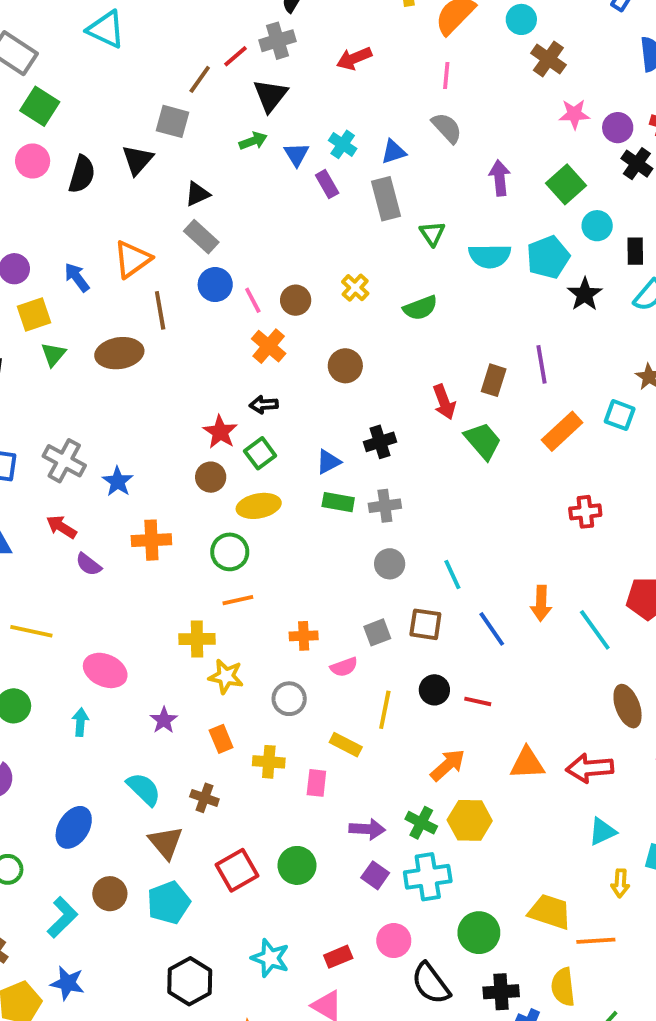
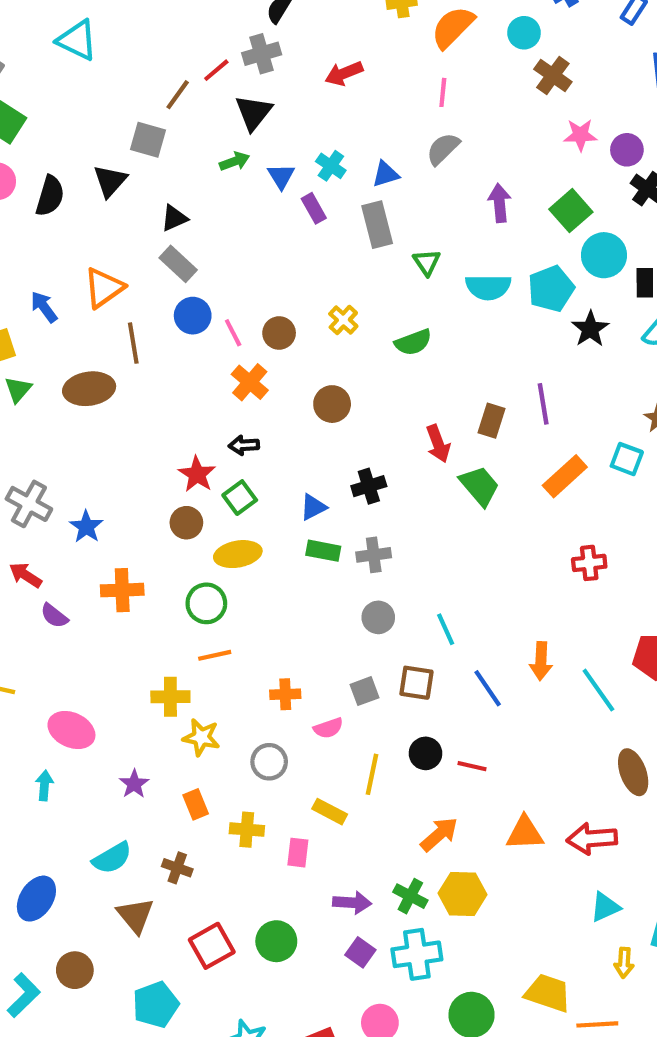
gray semicircle: (447, 128) -> (443, 149), turned -92
cyan circle: (597, 226) -> (604, 255), size x1.4
cyan semicircle: (144, 789) -> (112, 858), turned 105
cyan pentagon: (169, 903) -> (156, 1005), moved

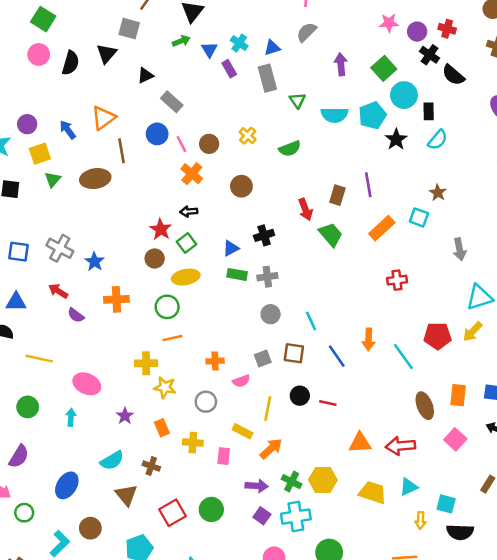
gray rectangle: (178, 264) -> (172, 102), moved
orange arrow: (439, 834) -> (271, 449), moved
yellow trapezoid: (548, 993) -> (373, 493), moved

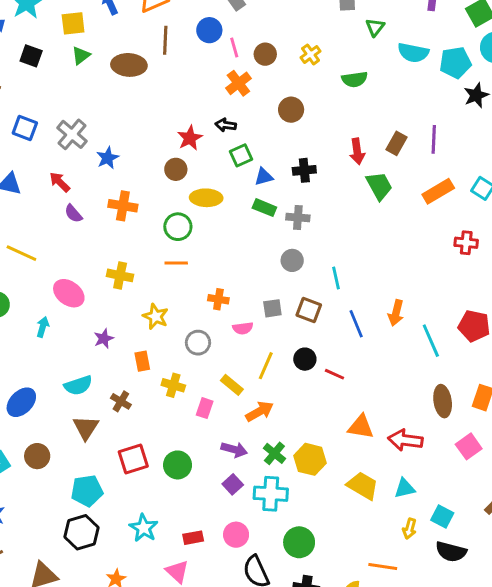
green square: (187, 243) -> (241, 155), moved
red cross: (397, 280) -> (466, 243), moved
yellow cross: (146, 363) -> (120, 275), moved

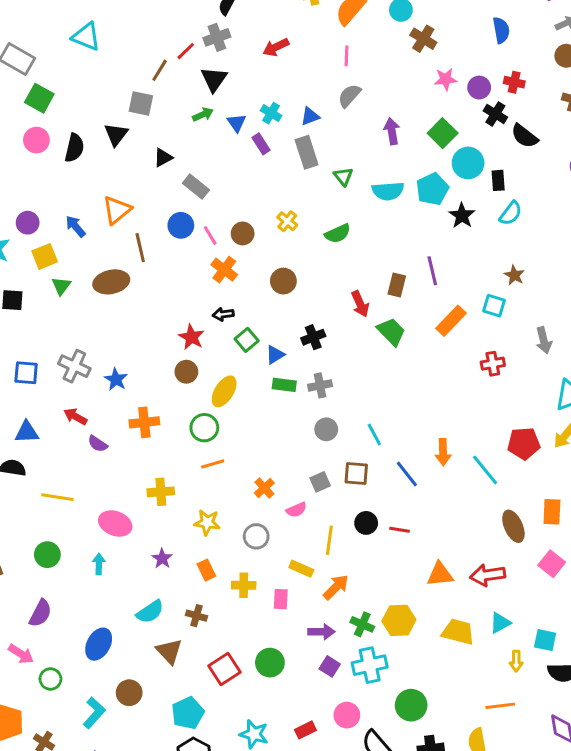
yellow ellipse: (206, 198) -> (224, 391), turned -44
orange cross: (218, 299) -> (264, 488), turned -36

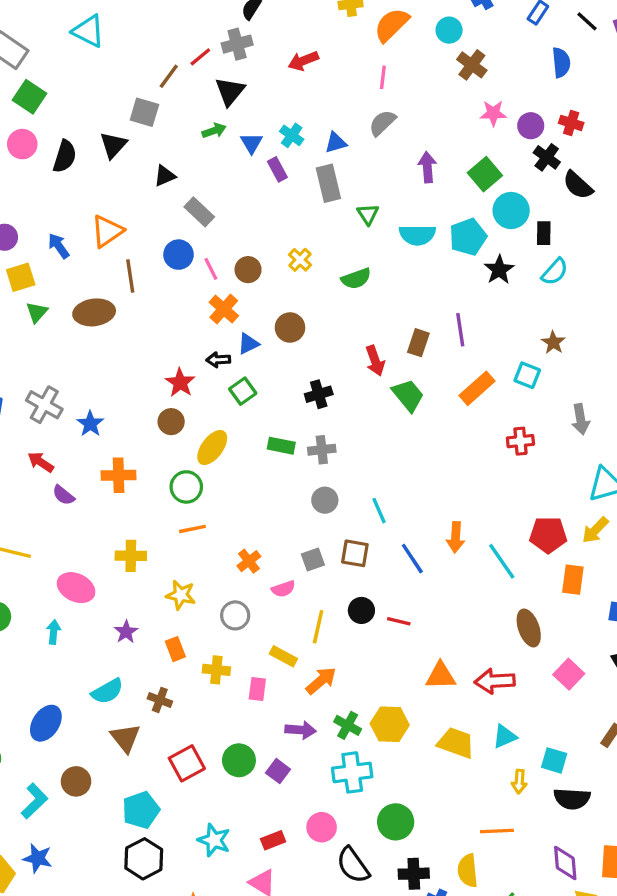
blue triangle: (275, 355) -> (248, 344), moved
orange rectangle: (552, 512) -> (573, 580), moved
purple square: (330, 666) -> (278, 771), moved

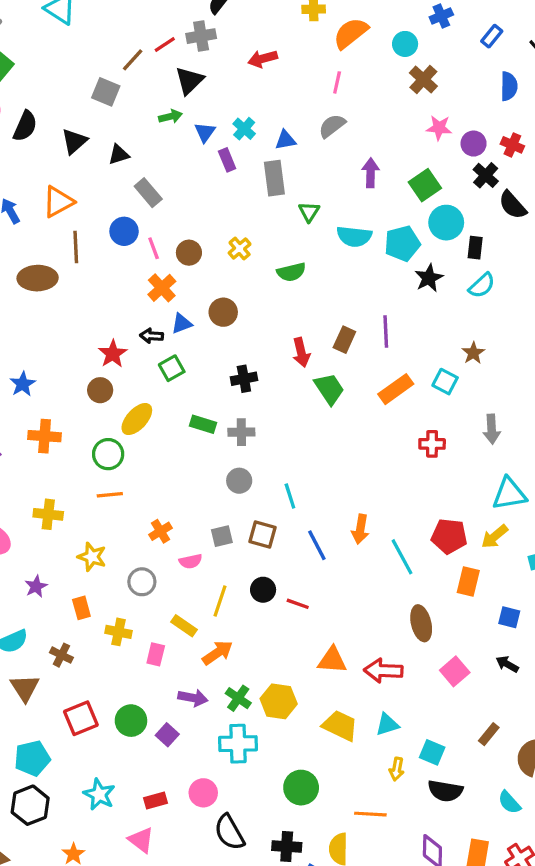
black triangle: (113, 145) -> (74, 141), moved
green circle: (396, 822) -> (301, 788), moved

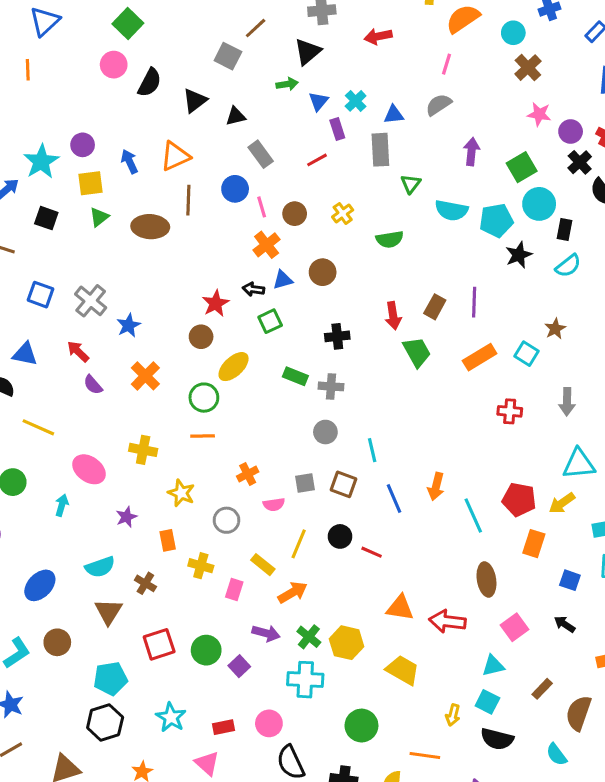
red line: (165, 45) -> (317, 160), moved
orange cross: (45, 436) -> (145, 376), turned 36
cyan triangle: (387, 725) -> (493, 666), moved

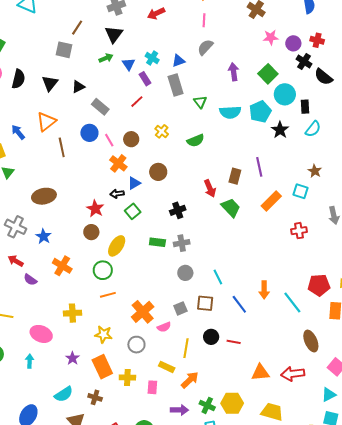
brown ellipse: (150, 227) -> (44, 196), moved
orange cross: (248, 474) -> (143, 312), size x1.6
orange rectangle: (168, 540) -> (102, 367), size x1.6

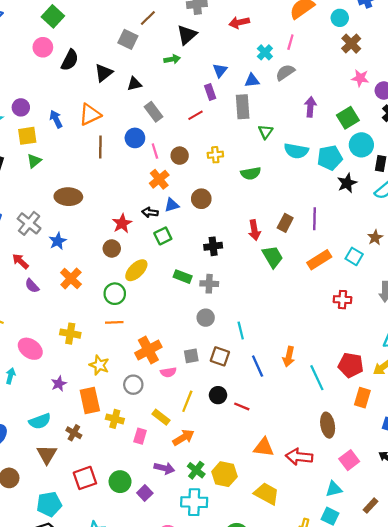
cyan cross: (152, 58) -> (265, 52), moved
blue triangle: (129, 64) -> (220, 70), moved
yellow cross: (162, 131) -> (215, 155), turned 32

